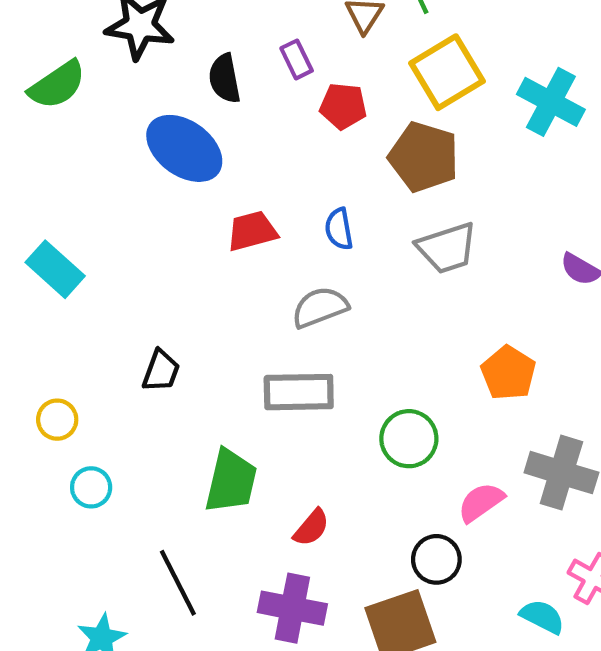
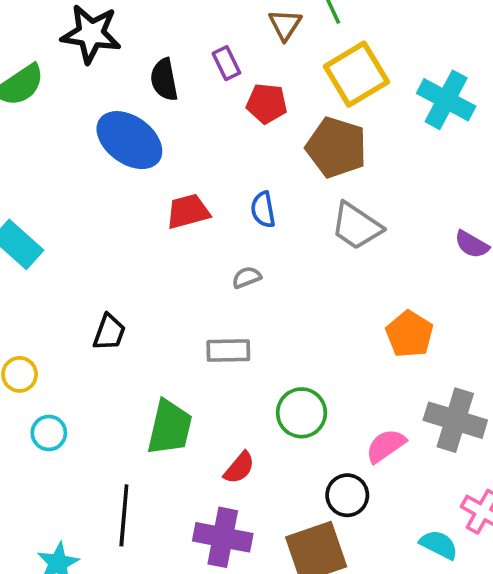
gray trapezoid: (447, 248) -> (356, 226), turned 52
gray semicircle: (320, 307) -> (247, 277), size x0.6
gray rectangle: (299, 392) -> (228, 351), size x0.7
green circle: (409, 439) -> (301, 413), moved
black line: (178, 583) -> (124, 515), turned 32

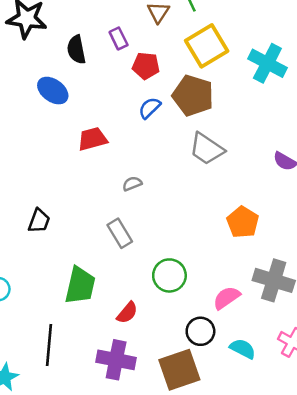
blue ellipse: (129, 140) -> (53, 91), size x0.7
blue semicircle: (263, 210) -> (150, 108), moved, turned 55
gray rectangle: (228, 351) -> (120, 233), turned 60
cyan semicircle: (439, 545) -> (243, 349), moved

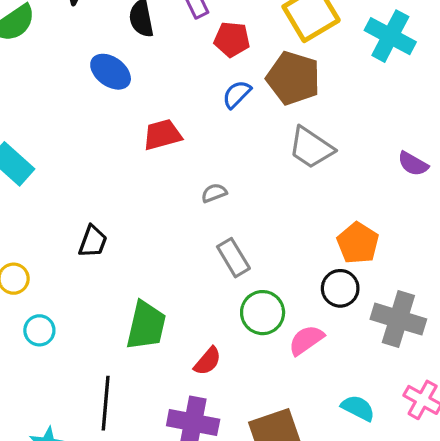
gray rectangle: (120, 233) -> (233, 258), moved
pink semicircle: (227, 298) -> (306, 340), moved
black circle: (200, 331) -> (340, 288), moved

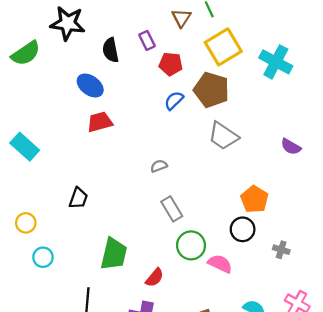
red trapezoid: (162, 135) -> (100, 122), moved
gray cross: (398, 319) -> (281, 250), size x0.5
pink semicircle: (306, 340) -> (220, 264), turned 60

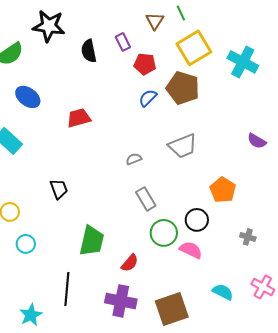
blue ellipse: (90, 86) -> (28, 97), moved
gray trapezoid: (223, 136) -> (183, 146), moved, turned -56
black trapezoid: (78, 198) -> (59, 189), turned -40
black circle: (243, 229) -> (197, 220), moved

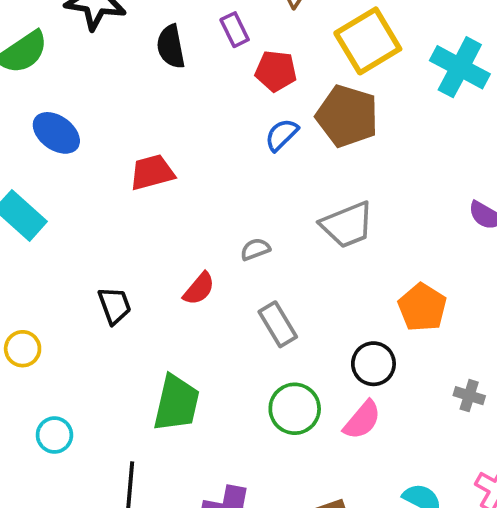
green circle: (164, 233) -> (295, 409), moved
cyan circle: (26, 244) -> (54, 435), moved
pink semicircle: (191, 250) -> (362, 420), turned 105
red semicircle: (130, 263) -> (199, 289), moved

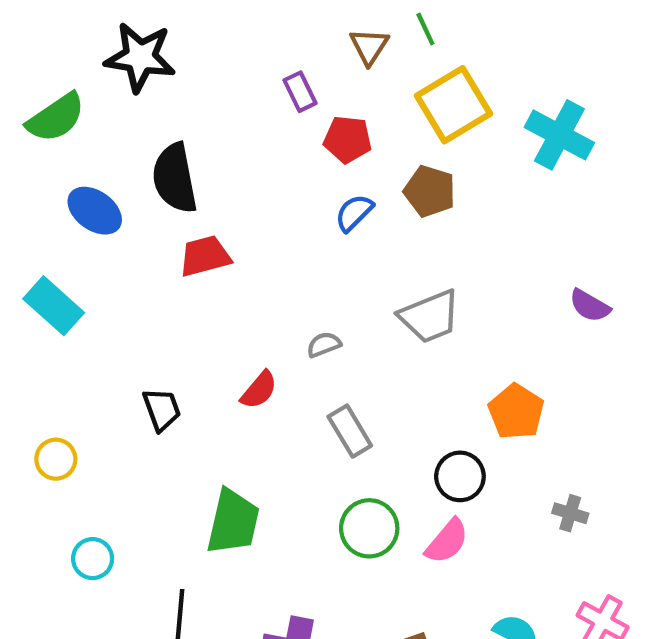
black semicircle: (171, 47) -> (175, 178), moved, size x1.4
brown pentagon: (347, 116) -> (430, 191), size x0.7

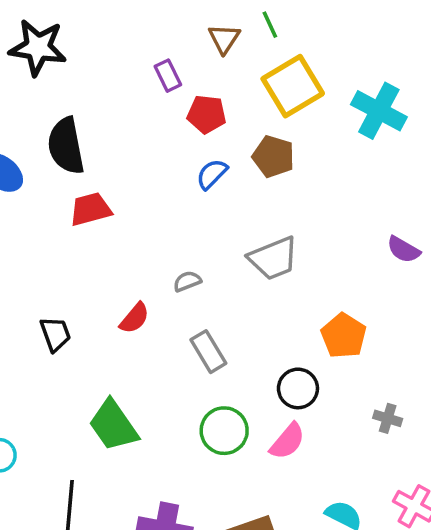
green trapezoid: (233, 522) -> (113, 425), turned 132

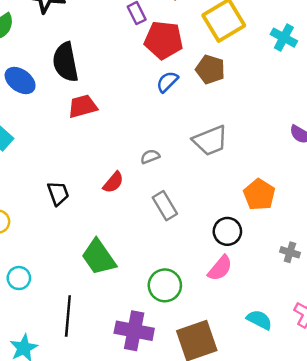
cyan cross: (379, 111) -> (284, 38), size x0.7
red pentagon: (207, 114) -> (164, 40), size x1.4
green circle: (224, 431) -> (165, 285), moved

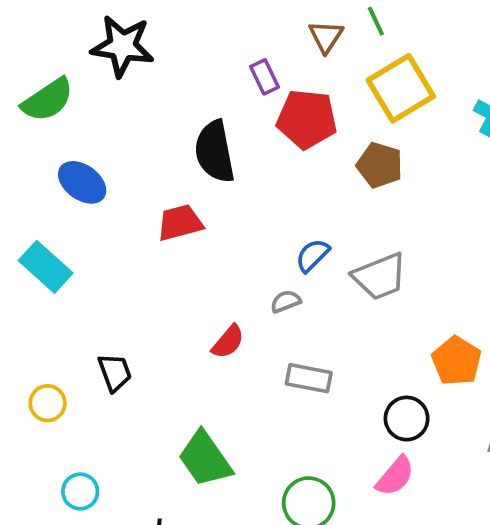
black semicircle: (65, 62) -> (215, 152), moved
blue semicircle: (167, 82) -> (313, 255), moved
black trapezoid: (58, 193) -> (115, 372), moved
gray rectangle: (165, 206) -> (309, 378), turned -48

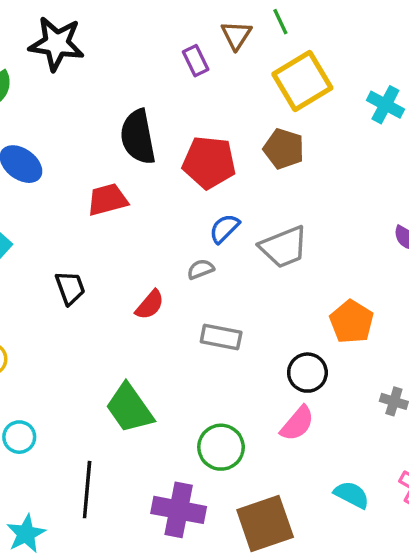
purple rectangle: (265, 77) -> (196, 61), moved
red pentagon: (307, 119) -> (209, 162), moved
black trapezoid: (115, 372) -> (70, 288), moved

